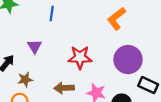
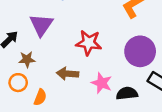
purple triangle: (35, 46) -> (41, 25), size x1.5

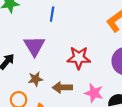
brown star: (27, 59) -> (35, 79), moved

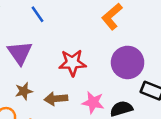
blue line: (52, 14) -> (38, 14), turned -40

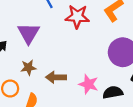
red star: (72, 63) -> (77, 17), moved

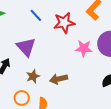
pink star: (88, 84) -> (84, 48), moved

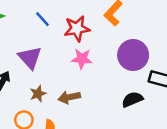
pink star: (84, 48) -> (82, 59), moved

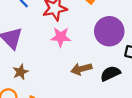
brown arrow: (69, 97) -> (81, 69), moved

